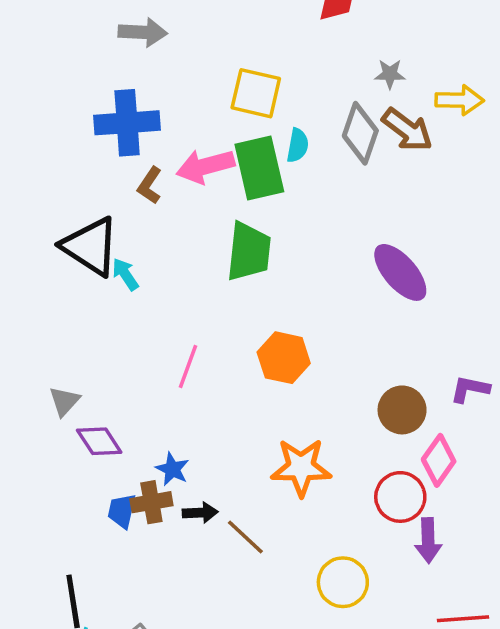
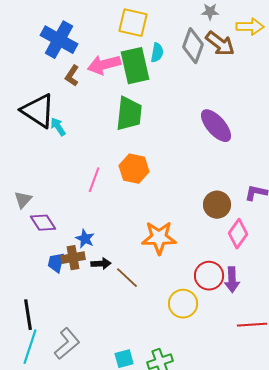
blue cross: (127, 123) -> (59, 40), turned 33
orange hexagon: (284, 358) -> (134, 169), moved
red circle: (400, 497) -> (209, 276), moved

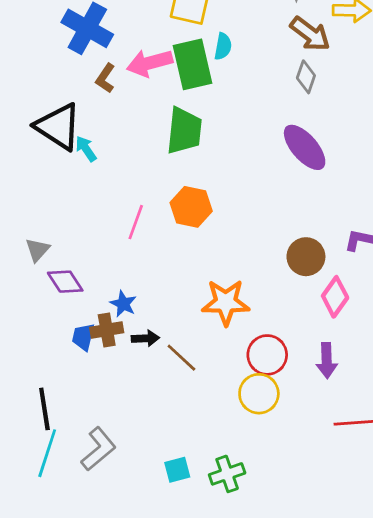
gray diamond: (193, 46) -> (306, 77), moved, size x0.7
red circle: (209, 276) -> (267, 355), moved

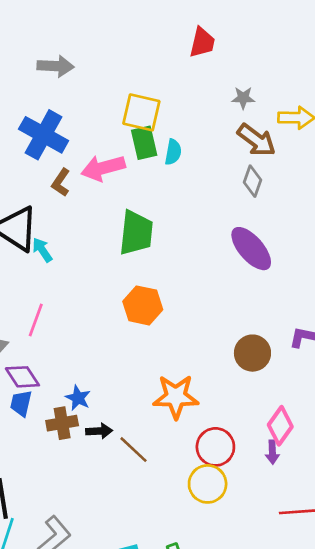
green rectangle: (192, 64) -> (144, 143), moved, size x0.7
pink line: (136, 222) -> (36, 320), moved
pink diamond: (335, 297) -> (280, 426), moved
blue trapezoid: (83, 337) -> (21, 403), moved
purple arrow: (327, 360) -> (272, 452), size x0.7

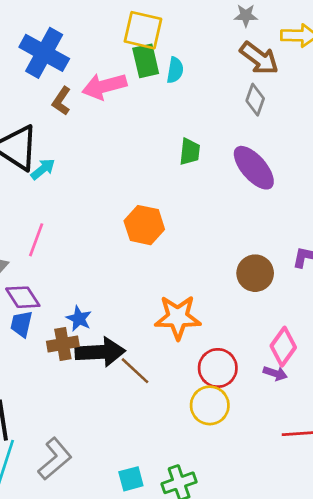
green trapezoid: (136, 233) -> (190, 152), moved, size x0.6
cyan arrow: (42, 250) -> (43, 169), turned 85
black arrow: (99, 431) -> (100, 352), size x1.8
purple arrow: (272, 452) -> (275, 373), turned -70

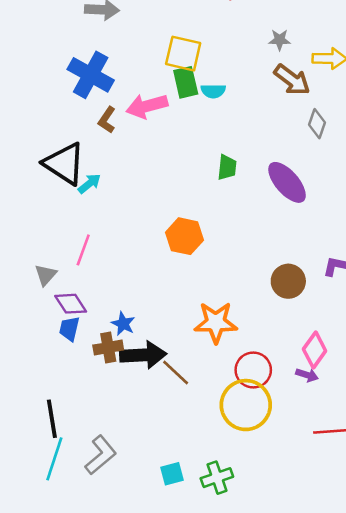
cyan semicircle: (175, 70) -> (213, 91), turned 80
gray diamond: (255, 100) -> (317, 124), moved
yellow circle: (210, 405) -> (246, 405), size x1.4

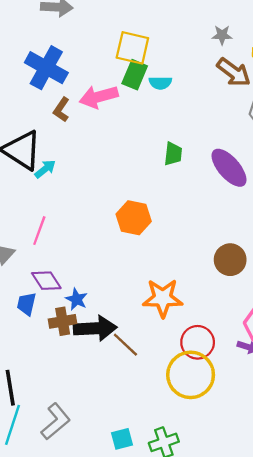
green rectangle: (186, 82) -> (135, 75), turned 36
purple diamond: (71, 304) -> (46, 281), moved

